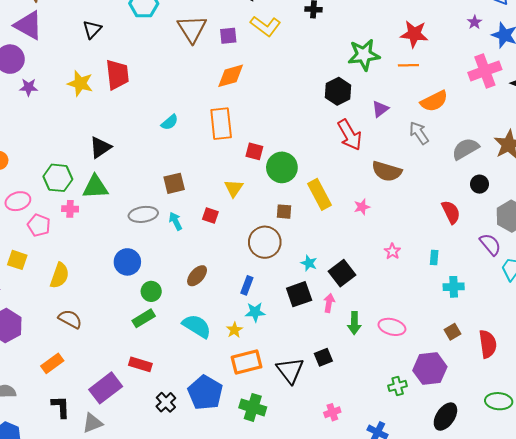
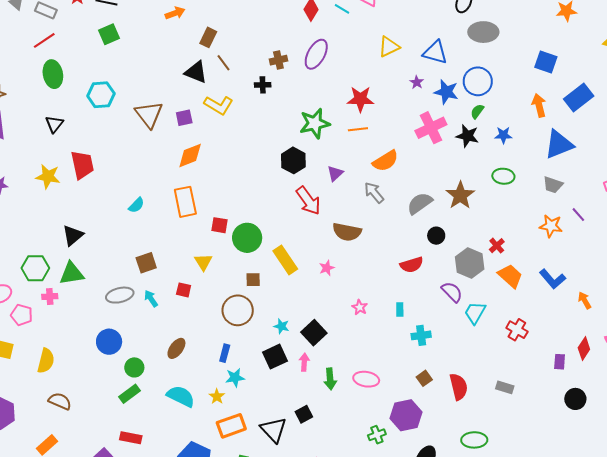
red semicircle: (451, 212) -> (412, 265), turned 105

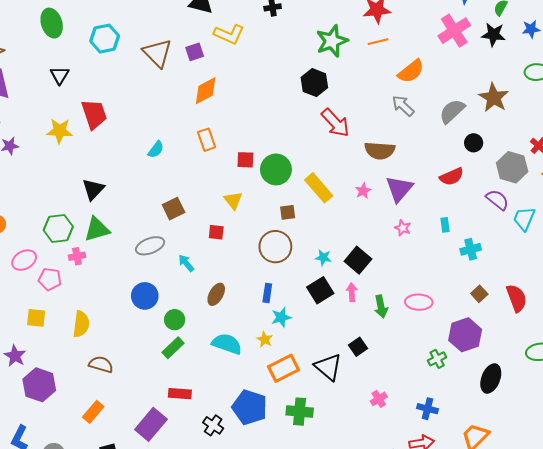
purple triangle: (335, 173) -> (399, 189), moved, size x1.6
orange rectangle: (185, 202) -> (207, 140), size x0.7
cyan arrow: (151, 299) -> (186, 263), moved

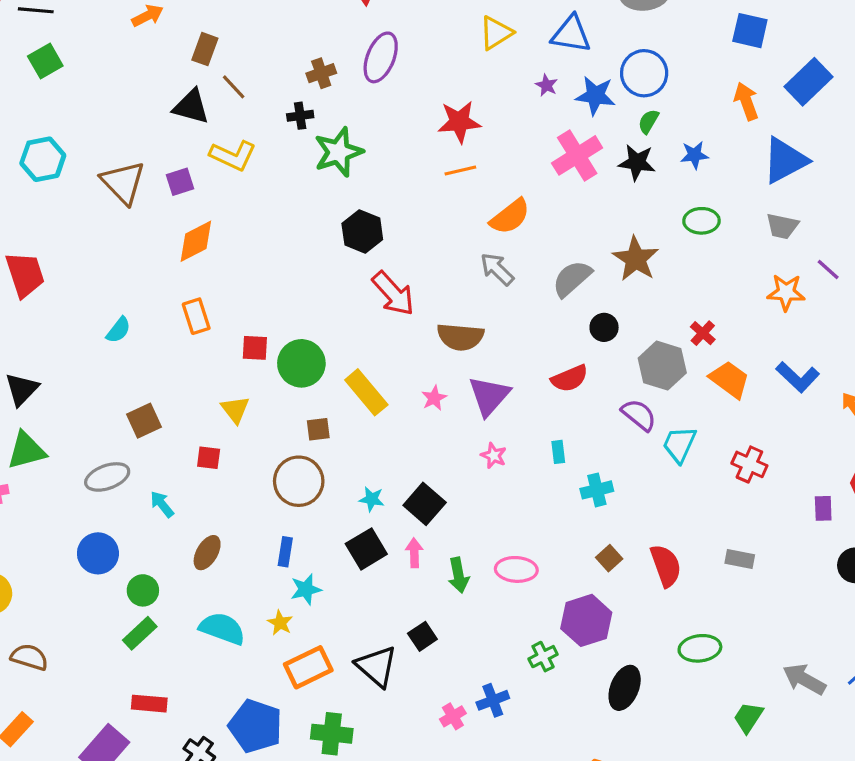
green star: (332, 41) -> (338, 152), moved
blue cross: (428, 409) -> (493, 700), moved, turned -36

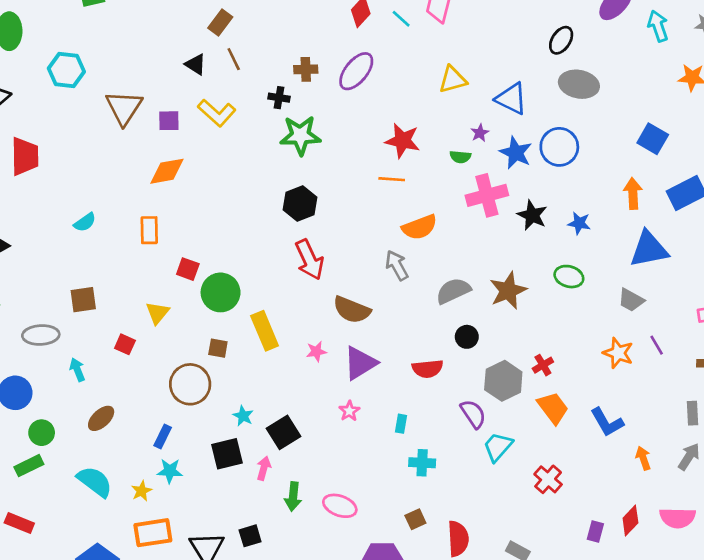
black triangle: (191, 107) -> (196, 64), size x0.7
green semicircle: (648, 121) -> (460, 157), moved, turned -132

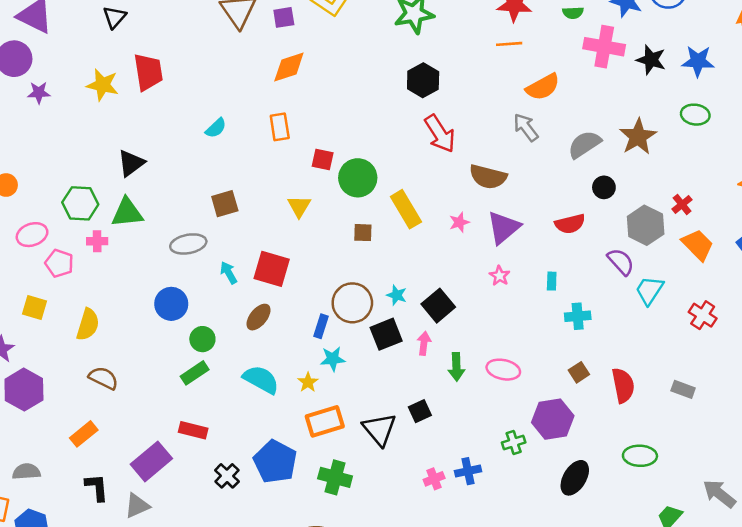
pink cross: (487, 195) -> (604, 47), turned 33
blue star: (579, 223) -> (698, 61), size x1.4
red square: (125, 344) -> (272, 269), moved, size x1.8
brown circle: (190, 384) -> (352, 303), moved

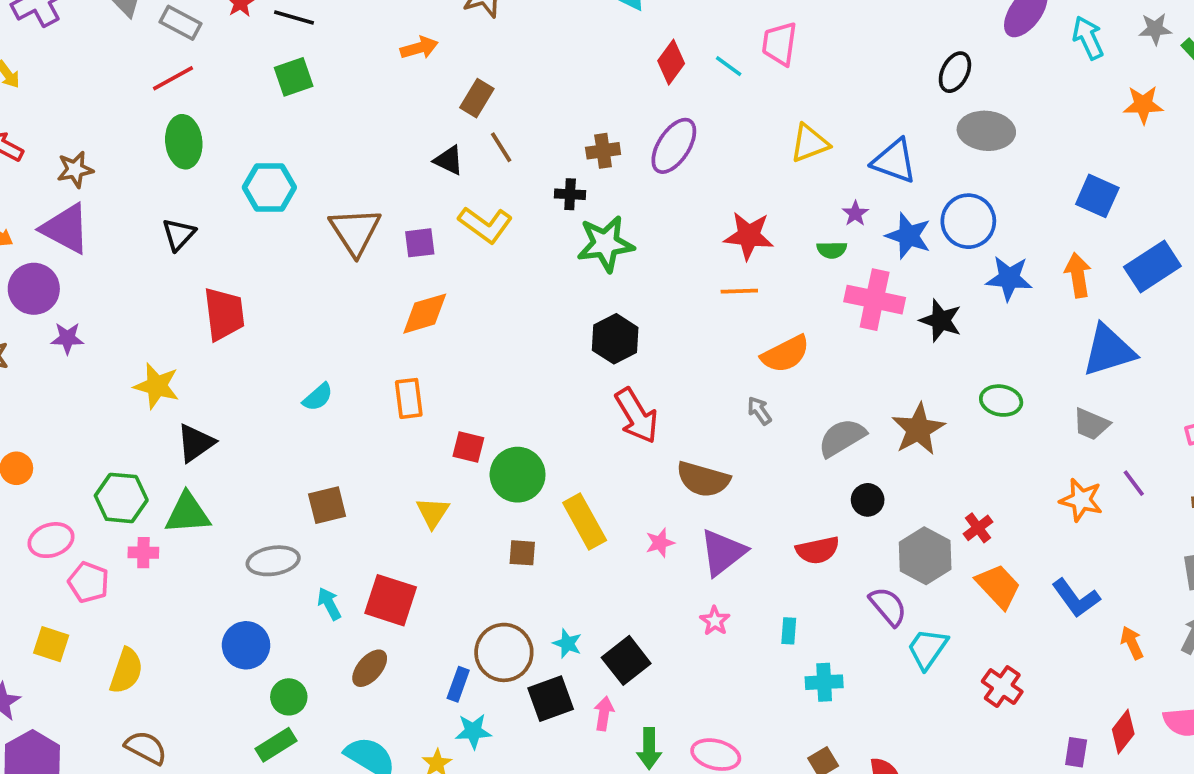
blue star: (698, 61) -> (1009, 278), moved
yellow star: (103, 85) -> (157, 386), moved
gray arrow: (526, 127) -> (759, 411), size x0.7

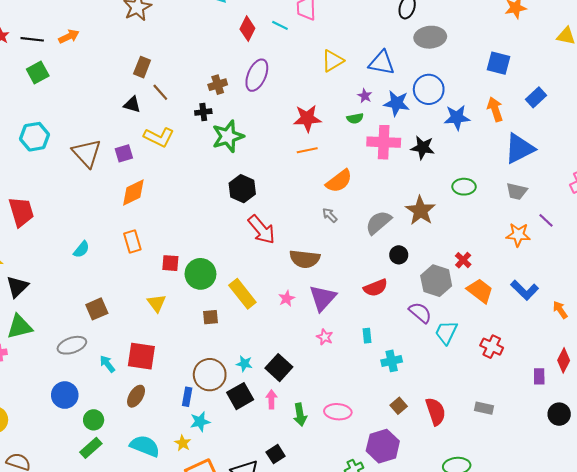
orange arrow: (419, 48) -> (69, 36), moved
blue rectangle: (1152, 267) -> (536, 97), size x0.7

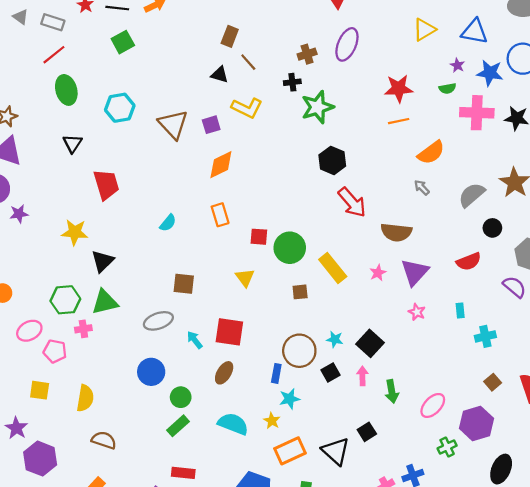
brown square: (97, 309) -> (184, 284), turned 30
black square: (240, 396) -> (331, 373), size x0.7
pink ellipse: (338, 412) -> (433, 405), moved, turned -50

